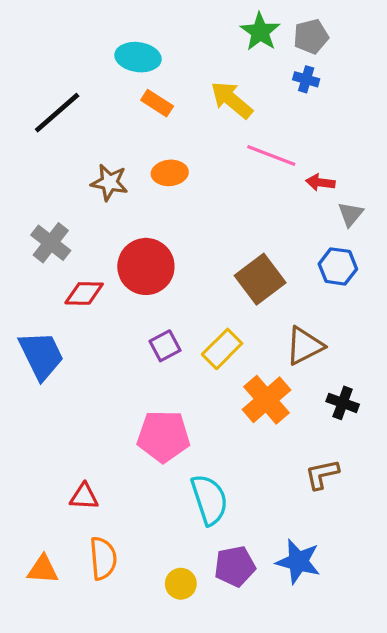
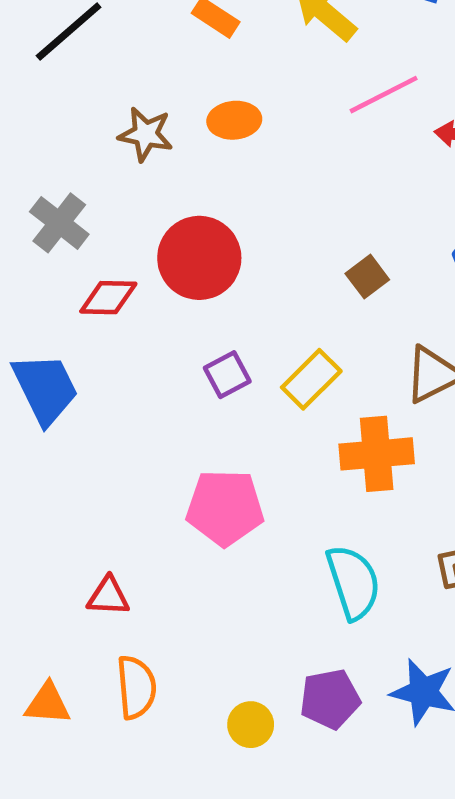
pink line: (271, 155) -> (384, 95), turned -48
brown square: (260, 279) -> (367, 277), size x0.6
orange cross: (266, 400) -> (377, 454), turned 36
cyan semicircle: (209, 500) -> (353, 582), moved

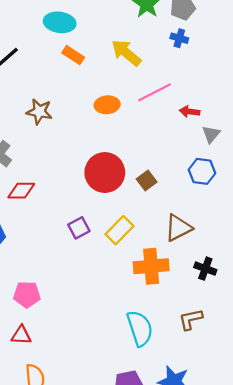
orange ellipse: (234, 120) -> (107, 105), moved
red circle: (199, 258) -> (105, 173), moved
pink pentagon: (225, 508) -> (27, 294), moved, size x0.7

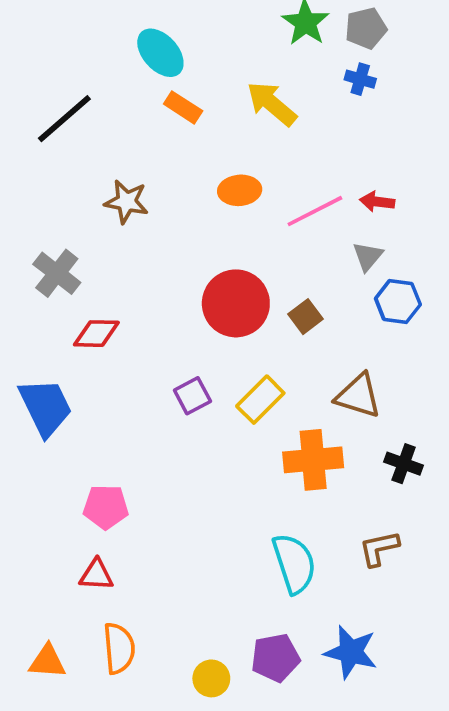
cyan ellipse: (60, 22) -> (160, 53), turned 40
pink line: (155, 92) -> (315, 211), moved
gray triangle: (211, 134) -> (368, 256), moved
brown triangle: (178, 228) -> (358, 396), turned 44

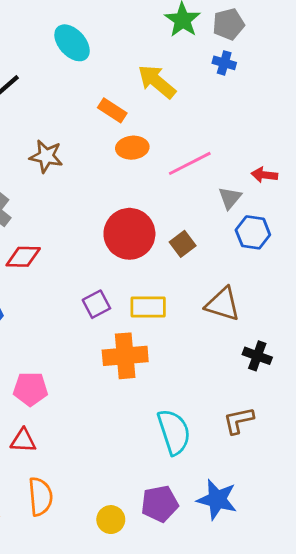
orange rectangle: (183, 107) -> (112, 110), moved
red arrow: (377, 202) -> (264, 175), moved
yellow rectangle: (260, 400) -> (148, 307), turned 45
orange cross: (313, 460) -> (125, 356), moved

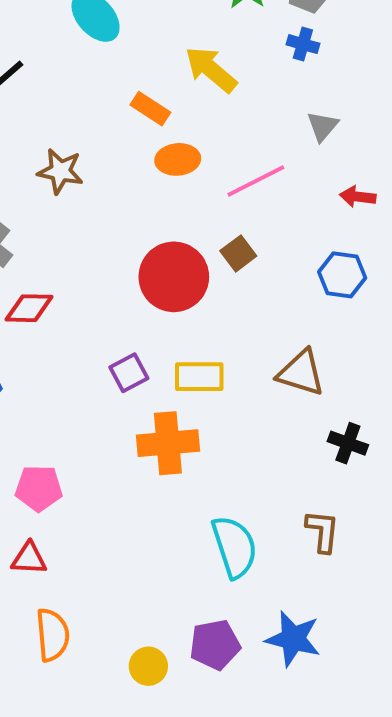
gray triangle: (230, 198) -> (322, 126), moved
brown square: (183, 244) -> (238, 253), moved
brown L-shape: (239, 420) -> (322, 531), turned 108

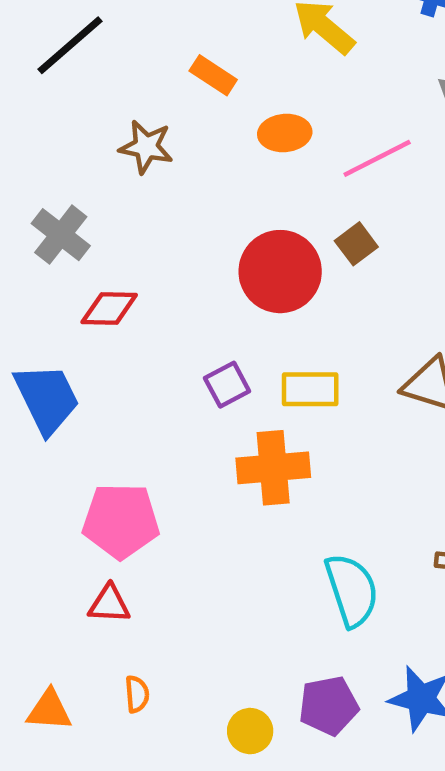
orange rectangle: (150, 109) -> (213, 75), moved
pink pentagon: (39, 488) -> (121, 521), size x1.4
orange semicircle: (52, 635) -> (137, 694), size x0.6

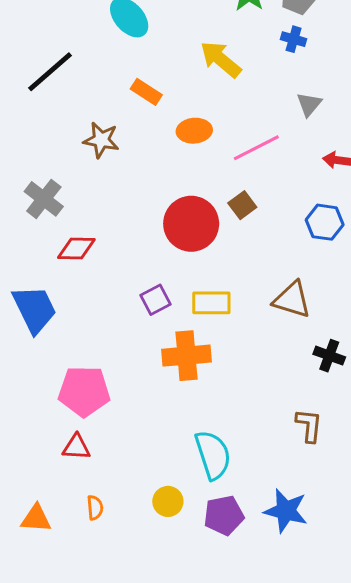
cyan semicircle: (352, 590) -> (213, 455), moved
yellow circle: (250, 731) -> (168, 501), moved

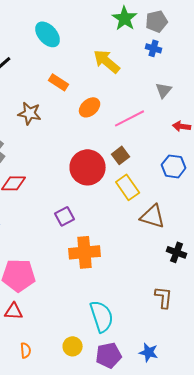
orange ellipse: (194, 131) -> (90, 107), turned -35
yellow rectangle: (211, 303) -> (128, 187), moved, turned 55
blue star: (286, 511) -> (149, 352), size x0.7

